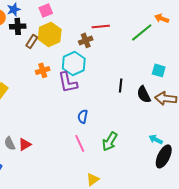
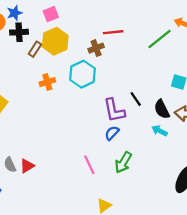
purple L-shape: (68, 82) -> (114, 110), moved
black line: (121, 85) -> (136, 99), turned -40
blue semicircle: (83, 116) -> (112, 133), moved, turned 32
cyan arrow: (156, 139) -> (159, 131), moved

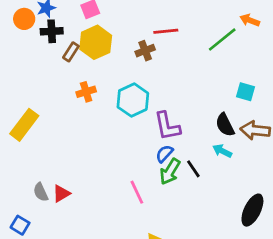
cyan hexagon: (82, 74) -> (133, 100), moved
black line: (136, 99) -> (193, 169), moved
green arrow: (123, 162) -> (170, 172), moved

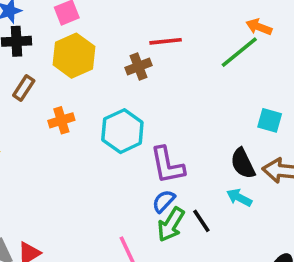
orange arrow: (250, 20) -> (259, 27), moved
brown rectangle: (71, 52) -> (24, 88), moved

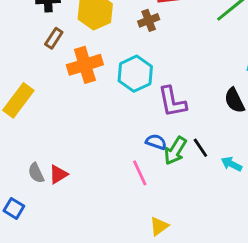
orange cross: (61, 120) -> (85, 65), size x1.6
cyan arrow: (239, 198) -> (232, 164), moved
blue semicircle: (164, 201) -> (156, 142), moved, turned 66

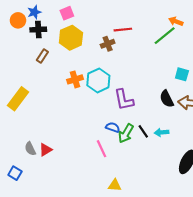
orange cross: (85, 65) -> (75, 79), moved, size x0.7
cyan arrow: (232, 164) -> (162, 132), moved, turned -32
yellow triangle: (159, 226) -> (115, 185), turned 40

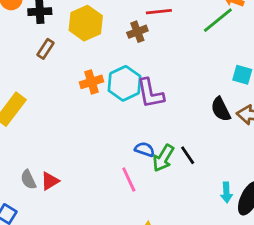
purple L-shape: (124, 100) -> (150, 93), moved
cyan arrow: (162, 132) -> (226, 192), moved, turned -88

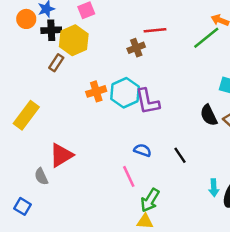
yellow hexagon: (86, 23) -> (74, 40), moved
green arrow: (163, 158) -> (150, 200), moved
red triangle: (50, 181) -> (61, 155), moved, size x1.5

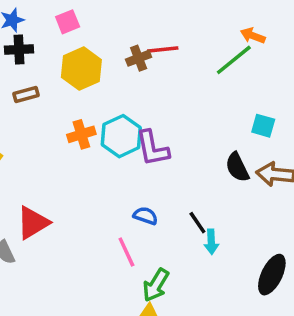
yellow hexagon: (74, 40) -> (81, 69), moved
brown cross: (136, 48) -> (139, 58), moved
brown rectangle: (56, 63) -> (26, 95), turned 42
cyan arrow: (214, 188) -> (211, 242), moved

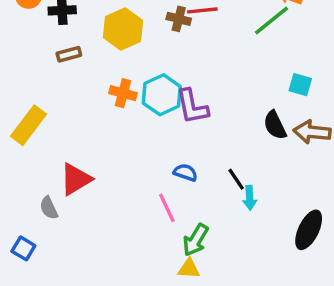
brown cross: (139, 58) -> (179, 19), turned 35
orange cross: (81, 134) -> (123, 93), turned 32

